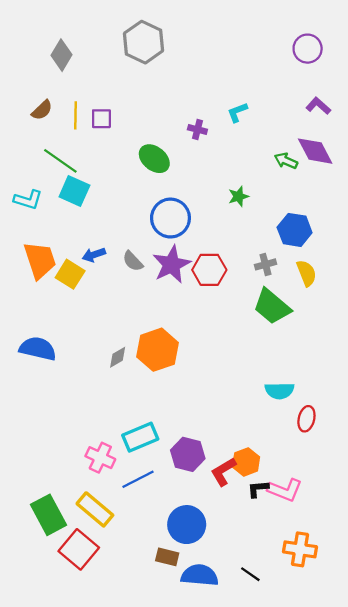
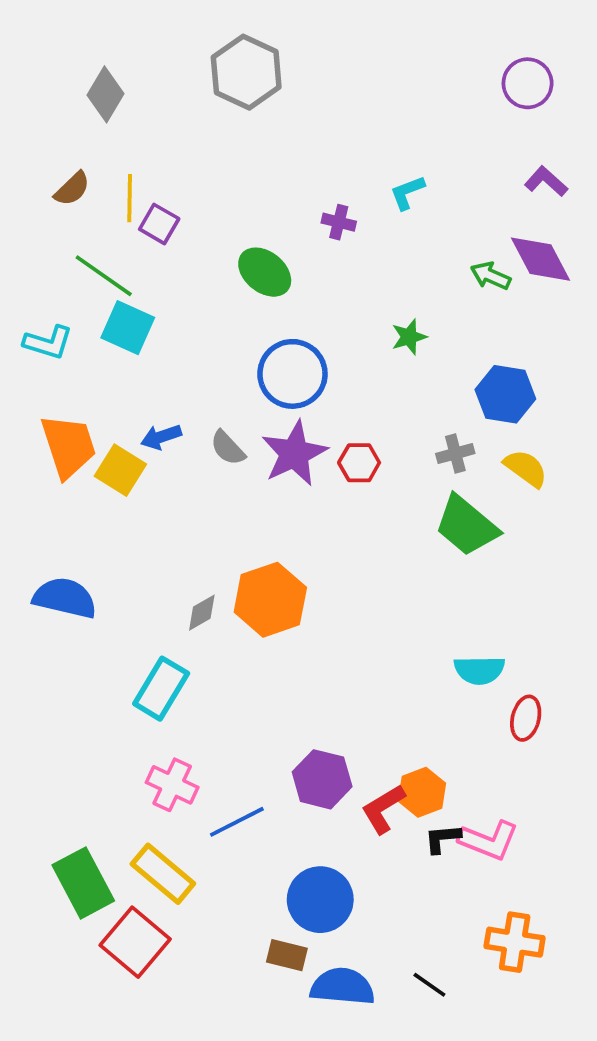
purple square: (101, 119) -> (159, 224), moved, turned 30
red hexagon: (209, 270) -> (359, 463), size x0.7
yellow semicircle: (306, 273) -> (526, 468), turned -32
cyan rectangle: (140, 437) -> (161, 689), moved, turned -36

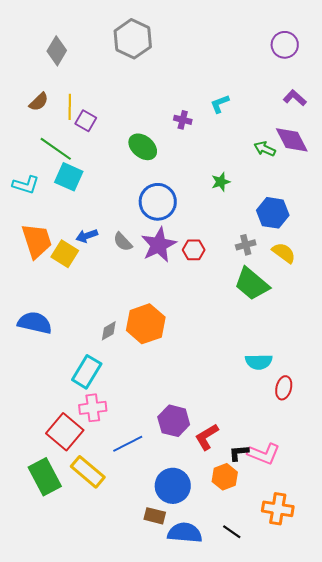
pink cross: (172, 785) -> (93, 408), moved, turned -32
orange hexagon: (422, 792) -> (225, 477), moved
red square: (135, 942) -> (65, 432), moved

